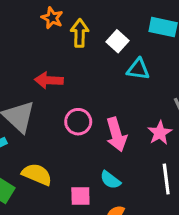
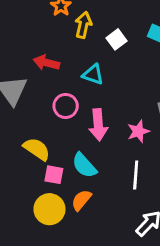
cyan triangle: (138, 69) -> (93, 74), moved
yellow semicircle: (37, 174) -> (37, 149), moved
cyan semicircle: (110, 180) -> (84, 165), size x1.4

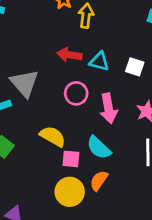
white square: (116, 39) -> (135, 67), moved, turned -30
red arrow: (46, 63) -> (69, 55), moved

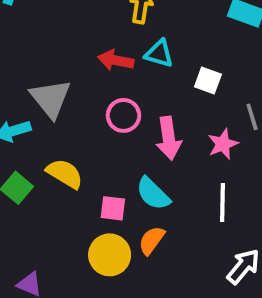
cyan triangle: (99, 61) -> (159, 54), moved
yellow semicircle: (53, 136) -> (65, 174), moved

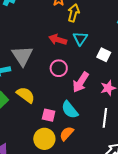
cyan triangle: (159, 54) -> (80, 38), turned 42
pink arrow: (169, 138) -> (81, 82), turned 35

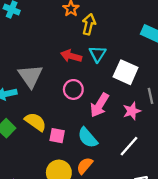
white square: (104, 55) -> (126, 72), size x1.5
pink square: (49, 115) -> (57, 136), moved
white line: (105, 118) -> (129, 146), turned 36

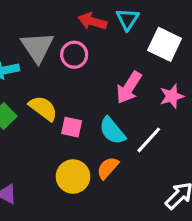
pink circle: (73, 89) -> (74, 55), moved
white line: (129, 146) -> (149, 140), moved

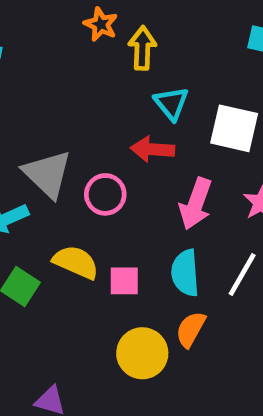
red arrow: (92, 21) -> (153, 149), moved
pink circle: (74, 55) -> (105, 194), moved
cyan semicircle: (112, 131) -> (185, 273), turned 48

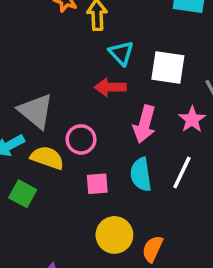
pink circle: (105, 194) -> (81, 139), moved
yellow semicircle: (76, 262) -> (47, 158), moved
orange semicircle: (191, 329) -> (152, 249), moved

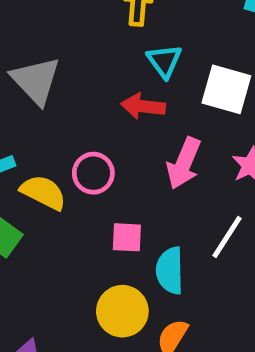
gray triangle: (36, 111) -> (36, 80), moved
cyan semicircle: (141, 175) -> (170, 271), moved
pink square: (97, 184) -> (127, 237), moved

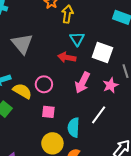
pink square: (127, 237) -> (48, 112), moved

